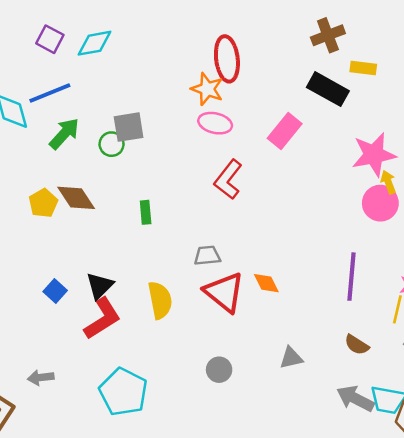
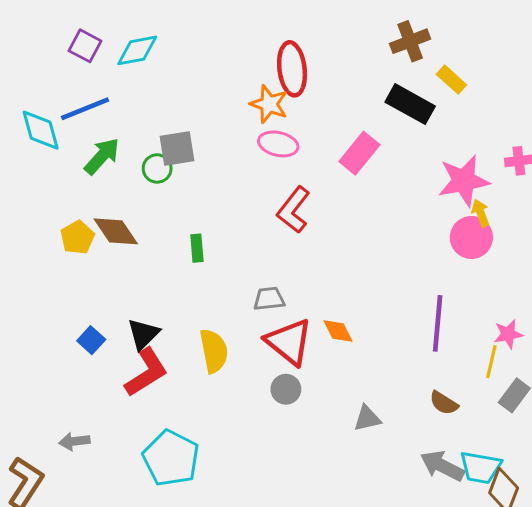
yellow rectangle: (363, 68) -> (451, 80), turned 35
gray circle: (219, 370) -> (286, 389), moved

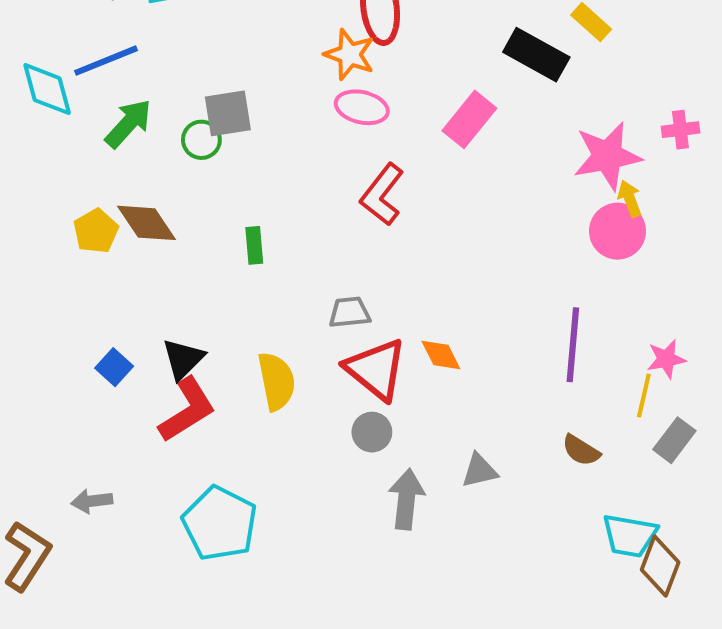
gray arrow: (442, 466) -> (406, 499), moved, turned 69

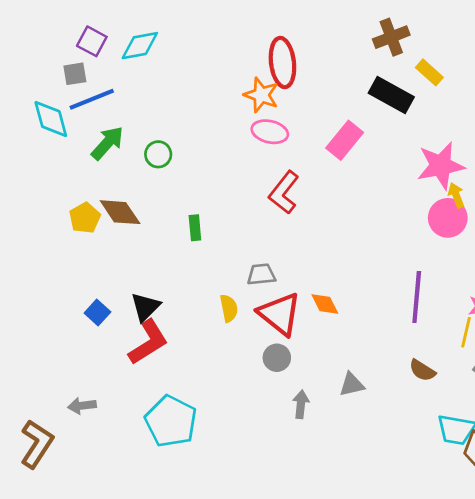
gray square: (228, 113) -> (75, 74), moved, size x0.7
yellow semicircle: (277, 381) -> (229, 308), moved, size x0.7
gray arrow: (406, 499) -> (301, 404), size x0.7

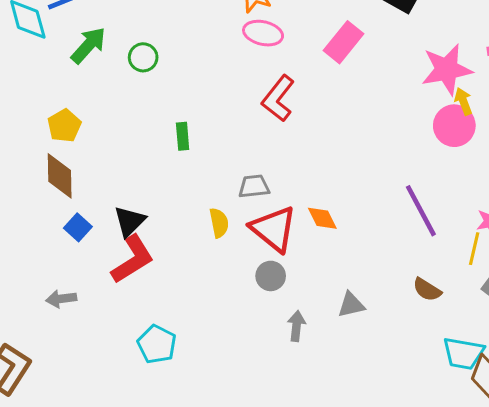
brown diamond: (120, 212) -> (60, 176), moved, turned 33
purple line: (417, 297) -> (421, 211), turned -33
gray arrow: (82, 406) -> (61, 299), moved
cyan pentagon: (171, 421) -> (157, 344), size x0.7

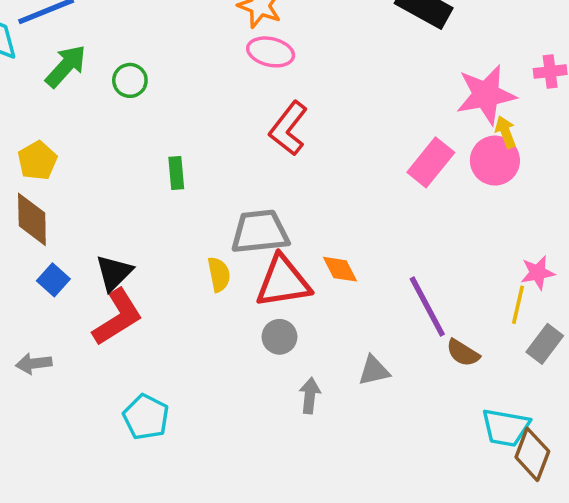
pink rectangle: (344, 42) -> (431, 162), moved
gray trapezoid: (254, 186) -> (260, 232), size x1.6
purple line: (421, 211) -> (427, 307), moved
red triangle: (274, 229) -> (283, 282), turned -48

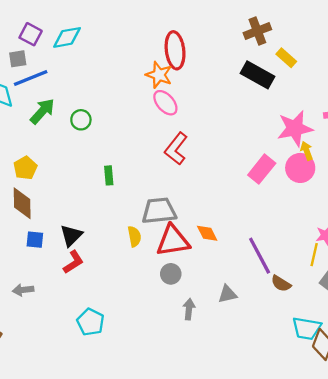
pink ellipse: (271, 52) -> (165, 103), turned 35
blue square: (53, 280) -> (35, 240), turned -36
red L-shape: (117, 317) -> (73, 262), size x0.7

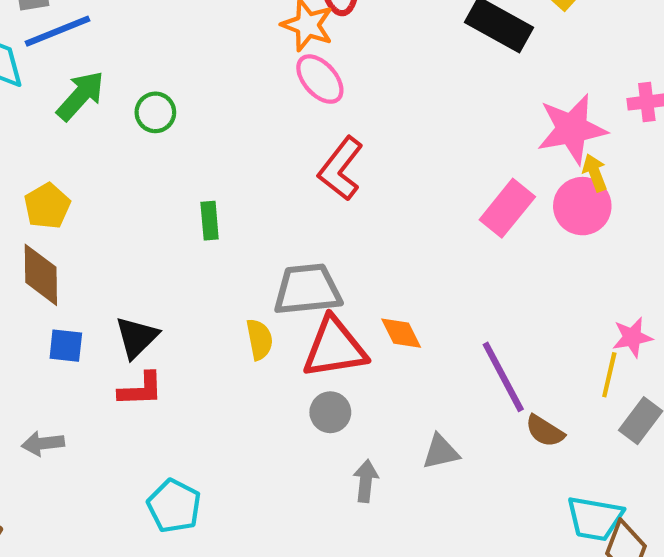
red L-shape: (73, 262) -> (141, 389), turned 30

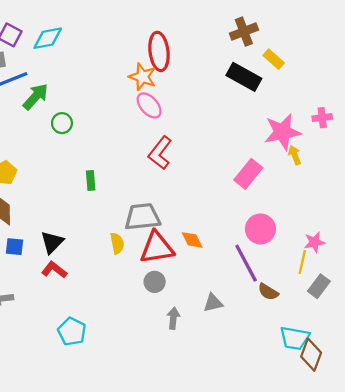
green arrow: (80, 96) -> (36, 97), moved
pink circle: (582, 206) -> (260, 229), moved
red L-shape: (141, 389) -> (54, 270), turned -140

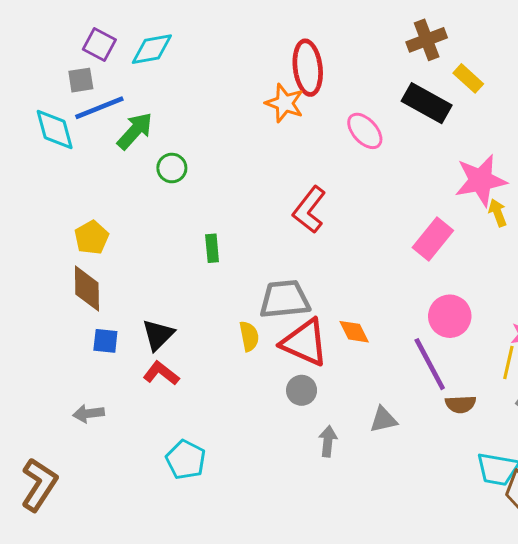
pink ellipse: (149, 105) -> (365, 131), moved
red triangle: (157, 248) -> (305, 342), turned 33
brown semicircle: (268, 292) -> (461, 404), turned -35

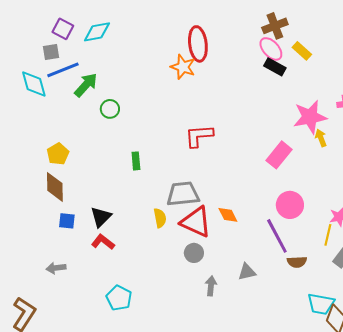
black rectangle: (427, 103) -> (275, 67), size x0.7
pink ellipse: (365, 131) -> (271, 49), moved
red L-shape: (309, 210) -> (199, 136), turned 48

